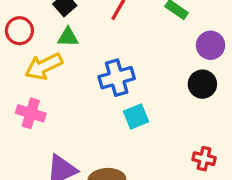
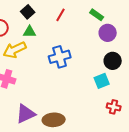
purple circle: (211, 45) -> (108, 33), moved
cyan square: (136, 117) -> (102, 81), moved

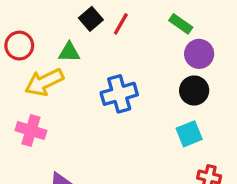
black square: (28, 12) -> (91, 19), moved
black circle: (113, 61) -> (194, 91), moved

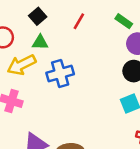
black square: (91, 19) -> (38, 16), moved
blue cross: (119, 94) -> (60, 74), moved

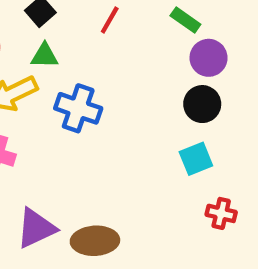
blue cross: (60, 74) -> (78, 108), turned 35

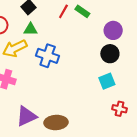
green rectangle: (185, 20) -> (82, 11), moved

